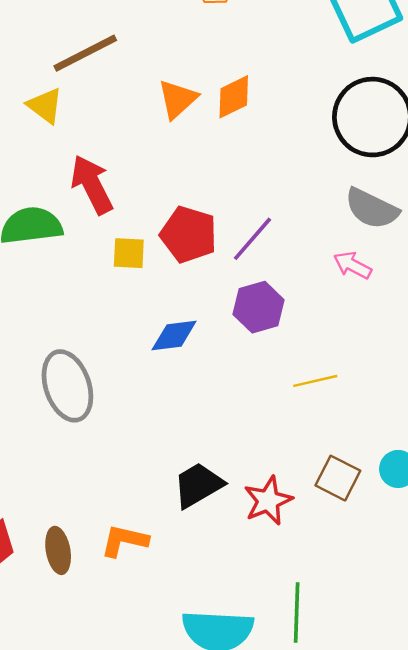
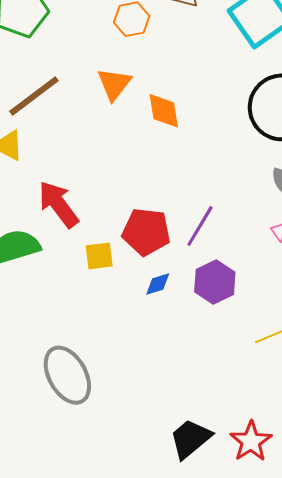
orange diamond: (234, 97) -> (164, 111), turned -63
orange triangle: (178, 99) -> (114, 84), moved
blue diamond: (174, 336) -> (158, 284), moved, size x0.7

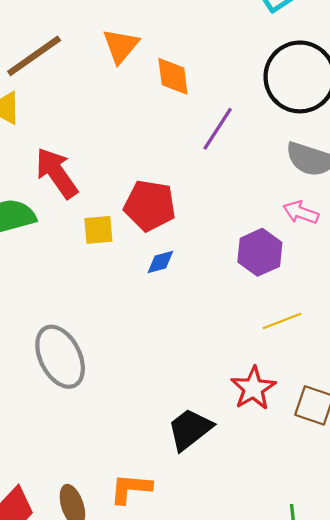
purple line: (200, 226) -> (218, 129), moved
purple hexagon: (215, 282) -> (260, 252), moved
red star: (251, 441) -> (253, 388), moved

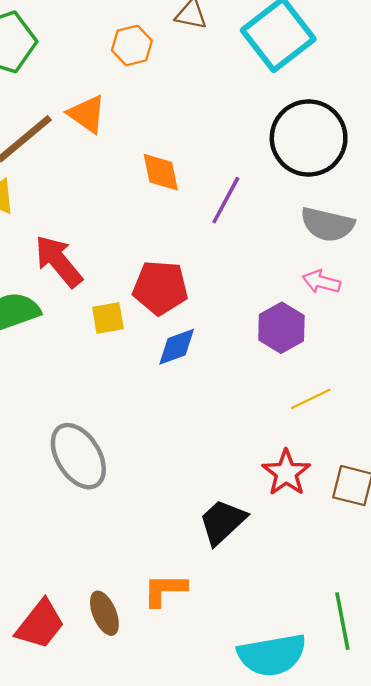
orange triangle: (121, 46) -> (87, 114), moved, turned -30
orange diamond: (173, 76) -> (161, 172), moved
blue diamond: (160, 262) -> (177, 347), size x1.4

